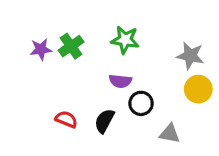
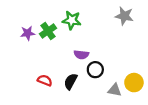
green star: (125, 40) -> (72, 20), moved
gray star: (190, 56) -> (124, 16), moved
yellow circle: (198, 89) -> (134, 83), moved

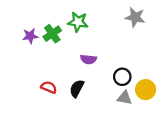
black circle: (95, 70) -> (122, 77), moved

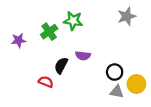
gray star: (135, 17) -> (127, 16), turned -30
purple star: (30, 36) -> (19, 40), moved
black semicircle: (77, 88) -> (61, 65), moved

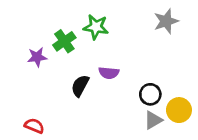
purple star: (19, 40) -> (37, 57), moved
red semicircle: (46, 82) -> (34, 126), moved
gray triangle: (117, 92) -> (153, 120), turned -40

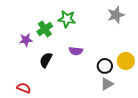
black semicircle: (80, 86) -> (46, 60), moved
yellow circle: (179, 110) -> (126, 61), moved

